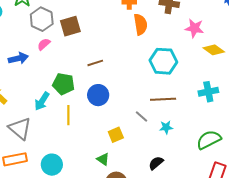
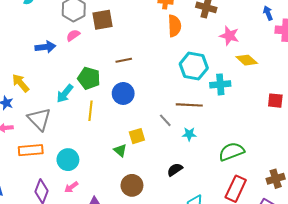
cyan cross: (208, 92) -> (220, 84), moved
green triangle: (103, 159) -> (120, 150), moved

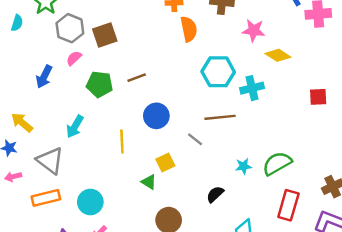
blue arrow: (45, 47) -> (44, 77), turned 132
green pentagon: (89, 78) -> (99, 84), moved
blue circle: (123, 93) -> (156, 116), moved
yellow line: (90, 111) -> (122, 142), moved
cyan star: (189, 134) -> (243, 166), moved

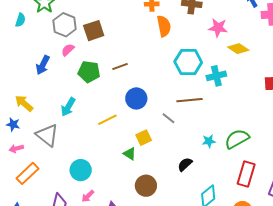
yellow line: (122, 142) -> (107, 120), turned 66
orange rectangle: (46, 198) -> (27, 173), moved, turned -30

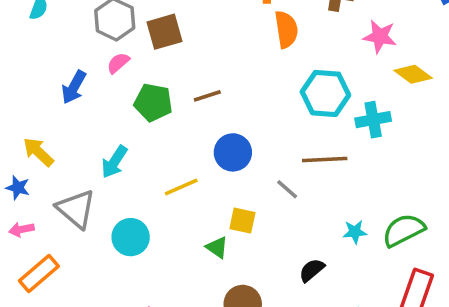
yellow square: (144, 138) -> (242, 221), turned 35
cyan circle: (81, 170) -> (131, 237), moved

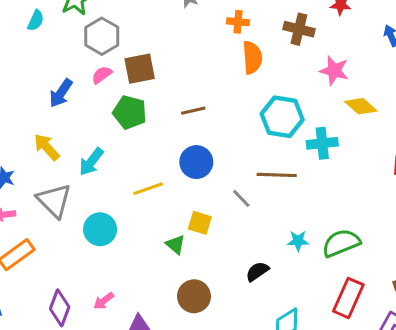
brown square: (165, 32) -> (140, 69), moved
brown line: (207, 96) -> (193, 111), moved
yellow arrow: (38, 152) -> (47, 147), moved

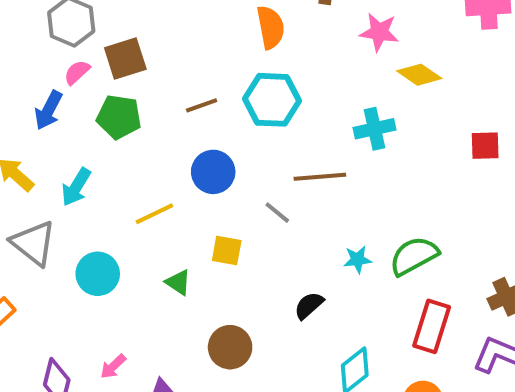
blue arrow: (61, 93) -> (48, 110), moved
cyan hexagon: (282, 117) -> (272, 100), moved
green triangle: (175, 245) -> (178, 282), moved

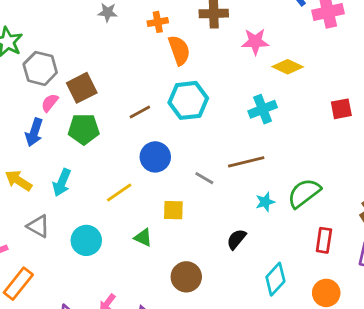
brown line: (320, 177) -> (246, 162), moved
gray triangle: (33, 243) -> (38, 226), size x0.7
red rectangle: (432, 326) -> (324, 240), size x0.7

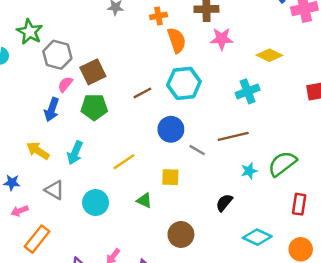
pink star: (255, 42) -> (222, 39), moved
blue circle: (155, 157) -> (171, 129), moved
cyan diamond: (275, 279) -> (257, 237), turned 72

